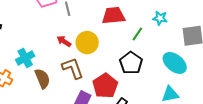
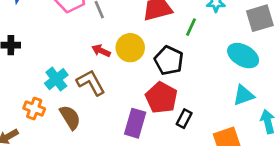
black pentagon: (131, 63) -> (169, 60), moved
brown L-shape: (73, 68) -> (91, 83), moved
brown semicircle: (42, 79) -> (70, 117), moved

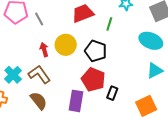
red arrow: (101, 51) -> (44, 50), turned 56
brown semicircle: (70, 117) -> (39, 101), moved

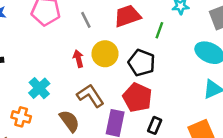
gray line: (39, 19) -> (86, 20), moved
brown L-shape: (39, 74) -> (90, 96), moved
black rectangle: (112, 93) -> (155, 125), moved

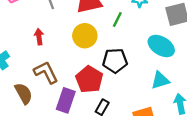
yellow circle: (105, 54) -> (85, 36), moved
black pentagon: (141, 63) -> (115, 61), moved, turned -30

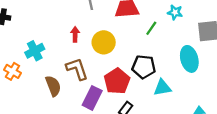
yellow circle: (85, 36) -> (104, 42), moved
cyan ellipse: (161, 46) -> (189, 59), turned 35
cyan triangle: (160, 80) -> (162, 88), moved

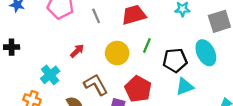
green line: (151, 28) -> (147, 46), moved
red arrow: (75, 34) -> (77, 51), moved, turned 56
black pentagon: (144, 67) -> (175, 60), moved

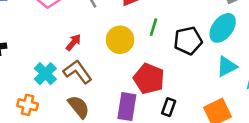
cyan ellipse: (206, 53) -> (223, 28), turned 70
brown L-shape: (96, 85) -> (78, 72), moved
cyan triangle: (185, 87) -> (227, 66), moved

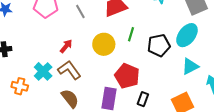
orange cross: (28, 105) -> (20, 86), moved

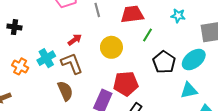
green line: (131, 34) -> (148, 35), moved
black pentagon: (159, 45) -> (164, 62), turned 30
red pentagon: (127, 76) -> (126, 84), turned 30

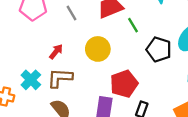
green line: (148, 35) -> (133, 25), turned -48
brown L-shape: (72, 63) -> (60, 78), turned -50

